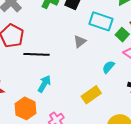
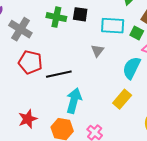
cyan semicircle: (108, 67) -> (132, 68), size x1.6
cyan arrow: (44, 84) -> (74, 101), size x1.4

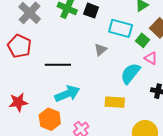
red pentagon: (30, 62) -> (19, 46), moved
yellow rectangle: (122, 99) -> (115, 102), turned 42
cyan arrow: (74, 101) -> (67, 94), turned 40

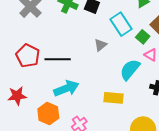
cyan rectangle: (121, 28) -> (121, 24), turned 40
red pentagon: (19, 46) -> (28, 56), moved

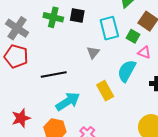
cyan rectangle: (121, 24) -> (109, 28), turned 30
red pentagon: (28, 56) -> (16, 56), moved
yellow rectangle: (113, 98) -> (105, 91), moved, turned 66

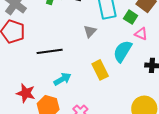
cyan arrow: (68, 101) -> (62, 79), size x0.7
red star: (21, 118) -> (26, 93), moved, turned 30

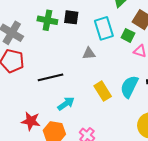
gray triangle: (90, 31) -> (89, 53), turned 48
cyan semicircle: (123, 51) -> (129, 87), moved

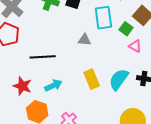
red star: (31, 121) -> (22, 86), moved

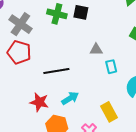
cyan rectangle: (103, 18) -> (111, 67), moved, size x0.6
yellow rectangle: (92, 79) -> (109, 112), moved

